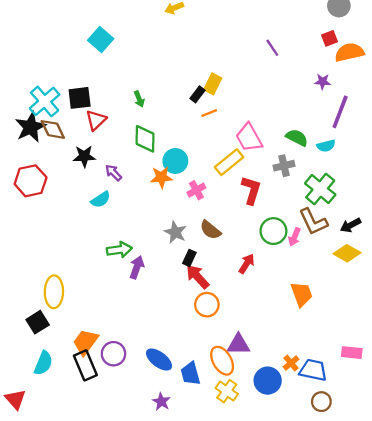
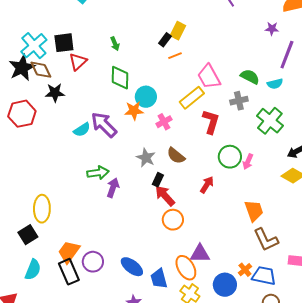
black star: (84, 156) -> (55, 93), moved
purple arrow: (113, 173) -> (104, 125), moved, size x1.8
brown L-shape: (313, 222) -> (266, 240), moved

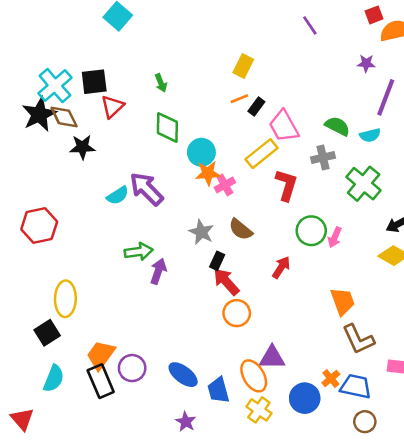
black rectangle: (165, 40) -> (256, 107), moved
orange star: (134, 111) -> (208, 173), moved
red hexagon: (22, 114) -> (39, 226), moved

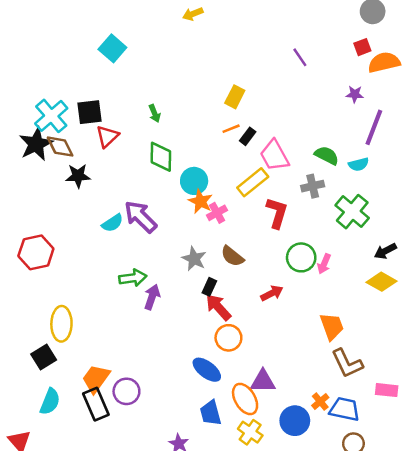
orange star: (208, 173) -> (200, 201), turned 30
red arrow: (281, 267) -> (272, 293), turned 30
blue ellipse: (183, 375) -> (207, 370), moved

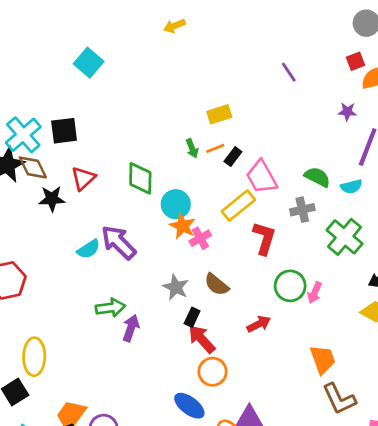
yellow rectangle: (235, 97) -> (219, 114), turned 45
green arrow: (155, 113) -> (192, 148), moved
red triangle: (107, 136) -> (83, 178), moved

